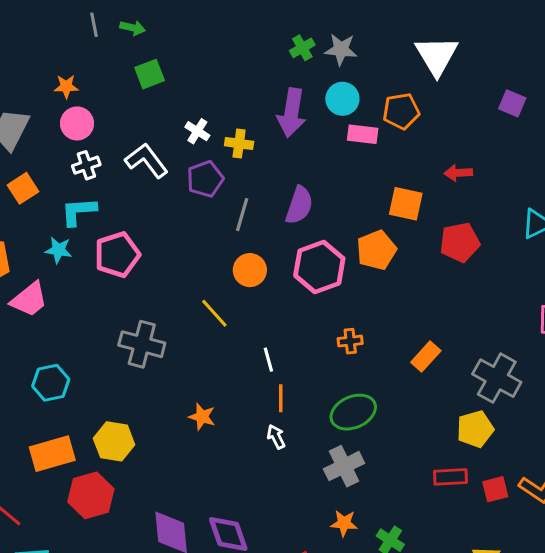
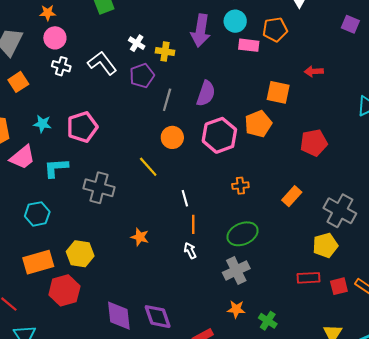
white cross: (86, 165) -> (61, 66), turned 36
cyan L-shape: (79, 211) -> (56, 168), moved
red pentagon: (460, 242) -> (314, 143), moved

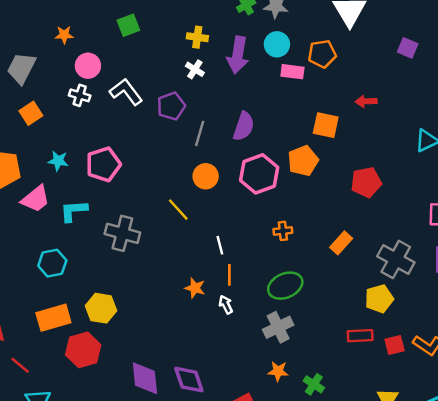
pink circle: (55, 38) -> (88, 66), moved
white cross: (137, 43) -> (195, 69), moved
yellow cross: (165, 52) -> (197, 37), moved
orange star: (140, 237) -> (195, 288), moved

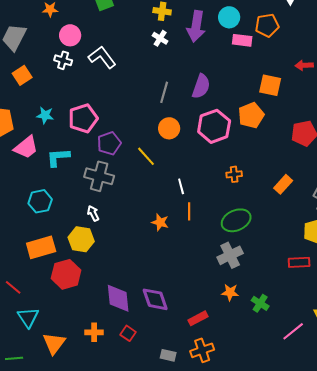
purple pentagon: (171, 106) -> (109, 143), moved
white arrow: (226, 305) -> (93, 213), moved

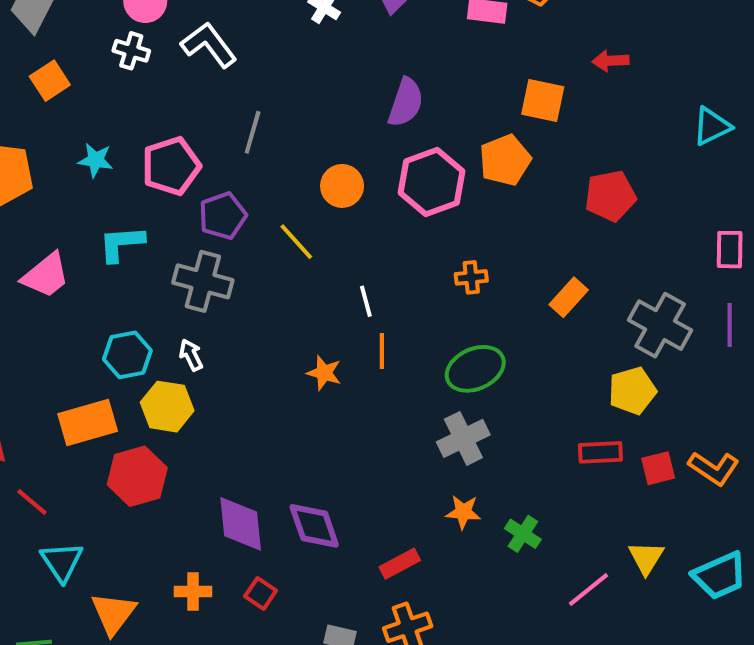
gray line: (164, 92) -> (253, 132), moved
pink trapezoid: (26, 147) -> (46, 275), moved
cyan hexagon: (40, 201) -> (127, 355), moved

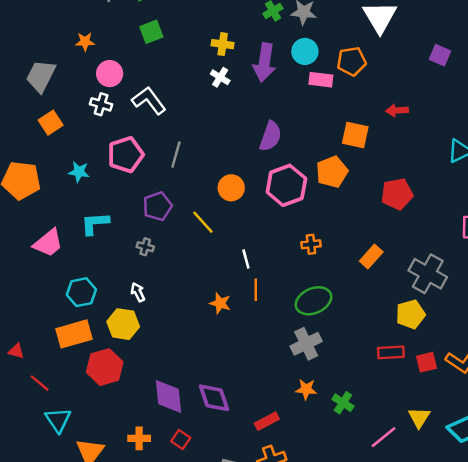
pink pentagon: (171, 166) -> (126, 155), moved
gray cross: (203, 281) -> (145, 247), size x0.5
cyan hexagon: (127, 355) -> (81, 292), moved

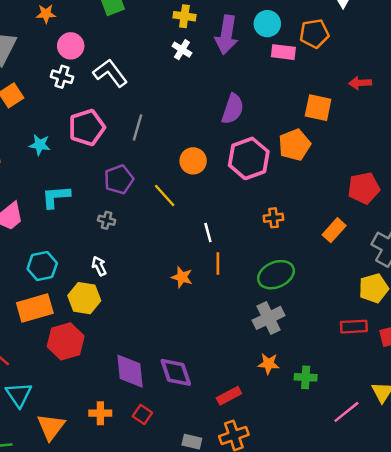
red pentagon: (397, 194) -> (364, 188), moved
green cross: (343, 403) -> (306, 377), turned -30

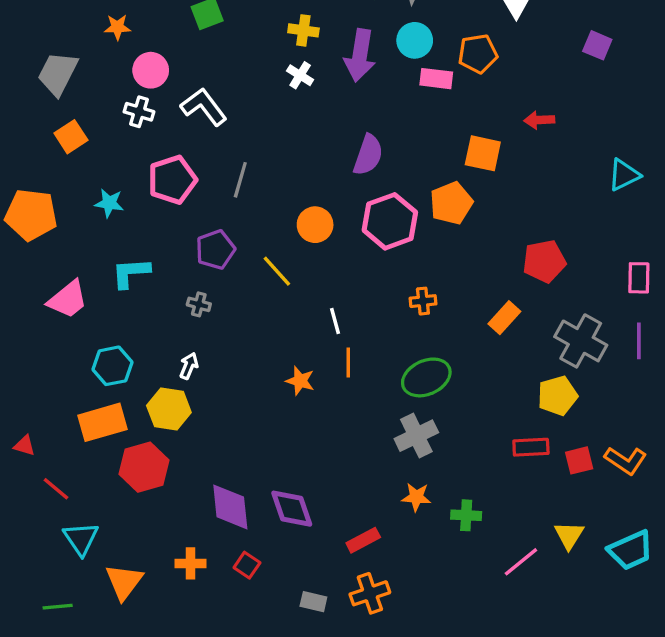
white arrow: (99, 266) -> (189, 366), turned 48

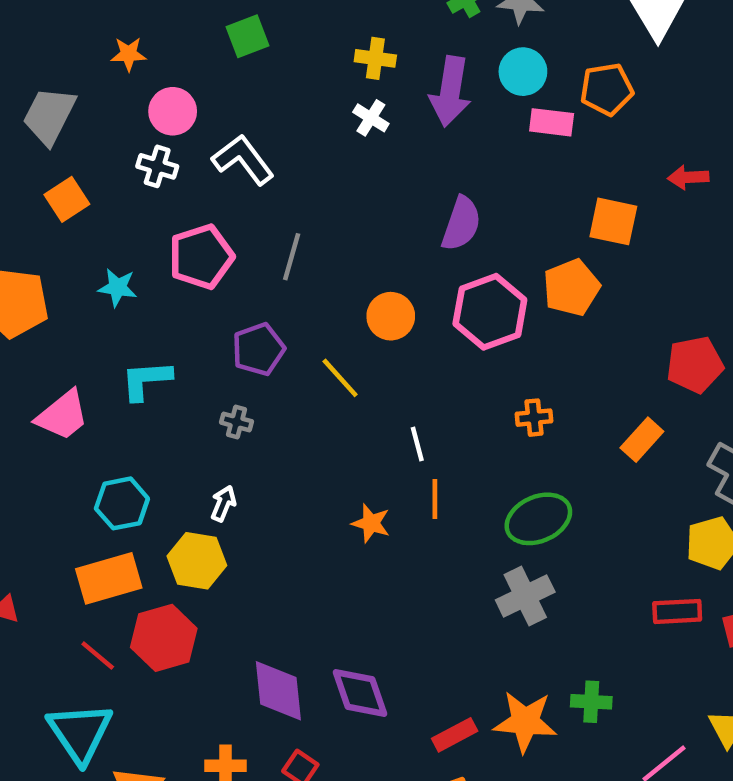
red line: (56, 489) -> (98, 656), moved
orange star: (416, 497) -> (525, 722), moved, size x1.6
cyan triangle: (81, 539) -> (80, 733), size x1.4

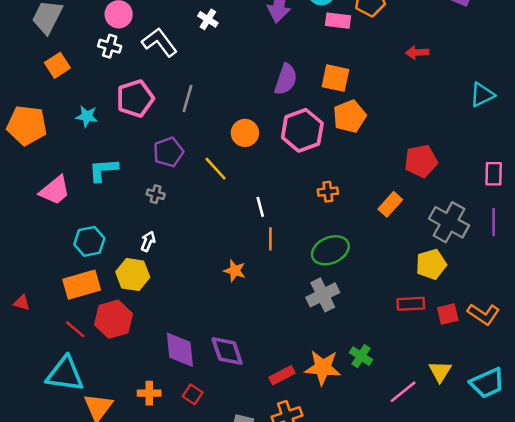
white cross: (371, 118) -> (208, 19), moved
orange square: (613, 221) -> (335, 78), moved
orange star: (371, 523) -> (235, 271), moved
green cross: (591, 702) -> (361, 356), turned 30
cyan triangle: (80, 733) -> (65, 374), turned -48

